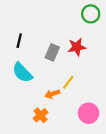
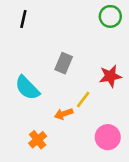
black line: (19, 41) -> (23, 19), moved
red star: (77, 47) -> (110, 76), moved
orange cross: (41, 115) -> (38, 140), moved

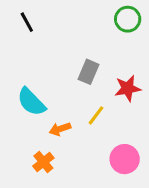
black line: (23, 19) -> (27, 22), turned -42
gray rectangle: (64, 63) -> (89, 72), moved
orange arrow: (64, 114) -> (60, 129), moved

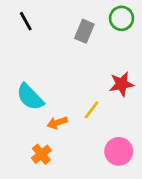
gray rectangle: (89, 72) -> (84, 31), moved

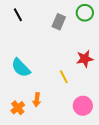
yellow line: (91, 110) -> (64, 77), turned -64
orange arrow: (57, 123) -> (37, 100), moved, turned -64
orange cross: (41, 154) -> (18, 108), moved

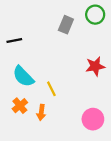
black line: (18, 15) -> (14, 40), moved, turned -72
yellow line: (64, 77) -> (51, 89), moved
orange cross: (18, 108) -> (20, 106), moved

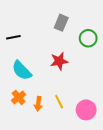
green circle: (95, 15) -> (88, 38), moved
red star: (95, 66) -> (59, 61), moved
yellow line: (51, 89) -> (59, 102), moved

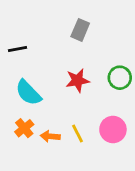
green circle: (88, 38) -> (120, 78), moved
orange arrow: (38, 104) -> (50, 136), turned 88
pink circle: (86, 110) -> (113, 130), moved

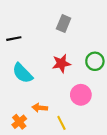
orange cross: (24, 128) -> (19, 122), moved
pink circle: (113, 130) -> (81, 95), moved
yellow line: (77, 134) -> (61, 123), moved

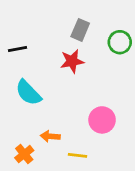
green circle: (95, 61) -> (120, 42), moved
red star: (61, 63) -> (72, 61), moved
yellow line: (61, 123) -> (77, 155), turned -56

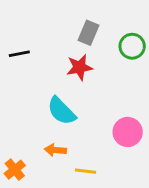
cyan semicircle: (28, 93) -> (61, 111), moved
pink circle: (102, 120) -> (128, 132), moved
orange cross: (24, 154) -> (15, 170), moved

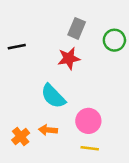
pink circle: (128, 132) -> (88, 121), moved
orange cross: (15, 170) -> (21, 137), moved
yellow line: (85, 171) -> (90, 148), moved

